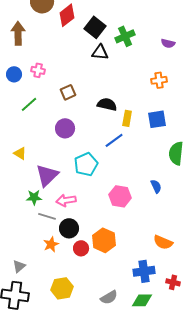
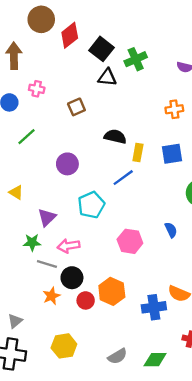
pink cross: (38, 70) -> (37, 89), moved
brown square: (68, 92) -> (76, 107), moved
purple triangle: (47, 175) -> (47, 217), size x0.7
blue cross: (144, 271) -> (154, 307), moved

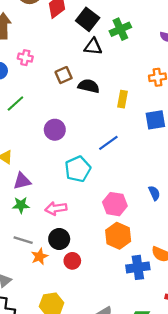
black semicircle: (115, 137) -> (89, 86), moved
yellow rectangle: (138, 153) -> (123, 99), moved
purple triangle: (47, 217) -> (22, 181), moved, turned 30
gray line: (47, 264) -> (23, 240), moved
orange hexagon: (112, 291) -> (118, 236), moved

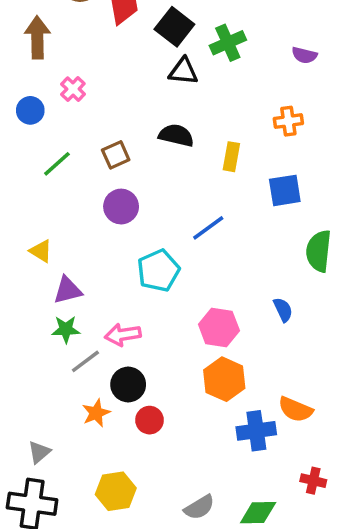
pink cross: (25, 58) -> (73, 89), turned 32
brown square: (64, 75) -> (116, 155), moved
gray line: (23, 240) -> (85, 361), moved, turned -54

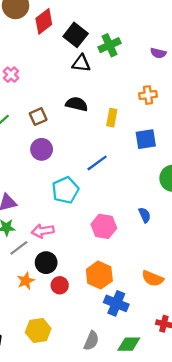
orange hexagon: (224, 379) -> (99, 275), moved
blue cross: (256, 431) -> (116, 303), moved, turned 30
gray semicircle: (199, 507) -> (91, 341), turned -36

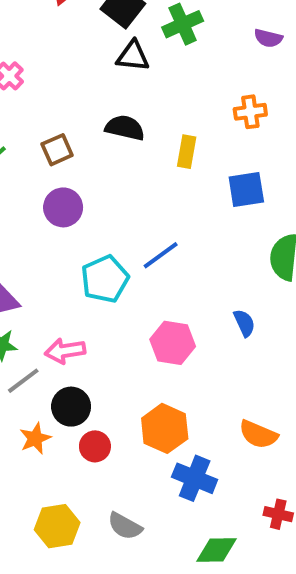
blue line: (97, 163) -> (161, 255), moved
gray semicircle: (91, 341) -> (125, 526), moved, turned 96

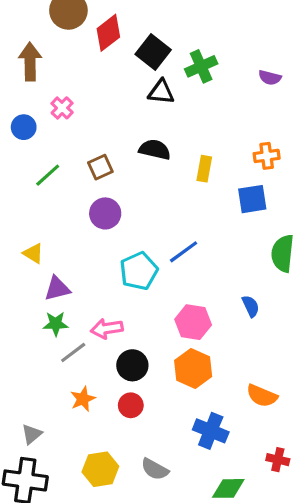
orange cross: (250, 112) -> (267, 156), moved
black circle: (71, 407) -> (132, 365), moved
orange hexagon: (165, 428) -> (193, 369), moved

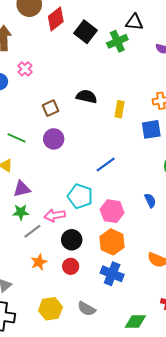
black triangle: (161, 92) -> (134, 22), moved
green line: (48, 175) -> (17, 138), moved, turned 66
cyan pentagon: (139, 271) -> (80, 196), moved, turned -30
blue cross: (211, 431) -> (112, 274), moved

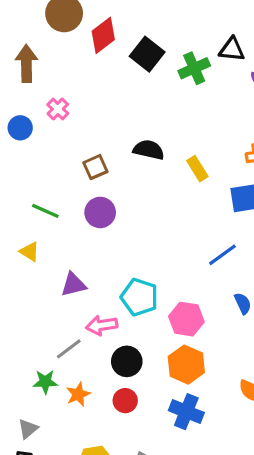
black triangle: (134, 22) -> (232, 49), moved
yellow rectangle: (119, 109) -> (197, 169), turned -42
blue line: (106, 164) -> (222, 255), moved
purple triangle: (22, 189) -> (73, 285), moved
green star: (21, 212) -> (45, 382), moved

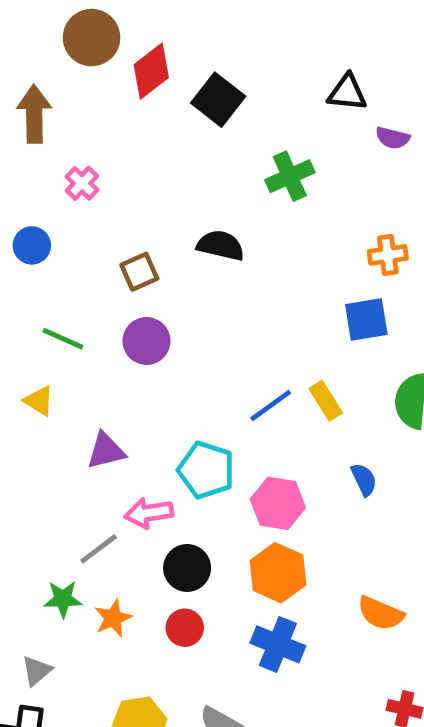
green cross: (194, 68) -> (290, 176), moved
blue circle: (20, 128) -> (32, 245), moved
yellow rectangle: (197, 169) -> (326, 401), moved
blue line: (222, 255) -> (271, 406), moved

